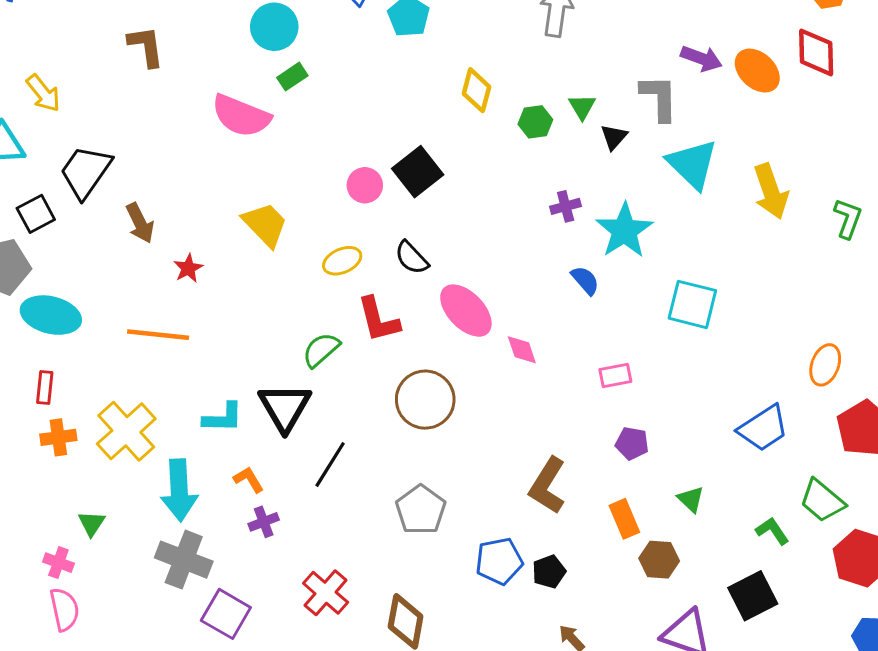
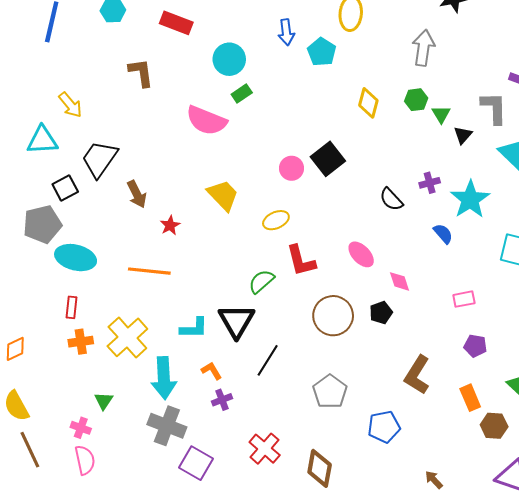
green hexagon: (535, 122) -> (416, 100), moved
black semicircle: (412, 258) -> (391, 199), moved
pink ellipse: (466, 311) -> (361, 254), size x0.7
black pentagon: (549, 572) -> (381, 313), moved

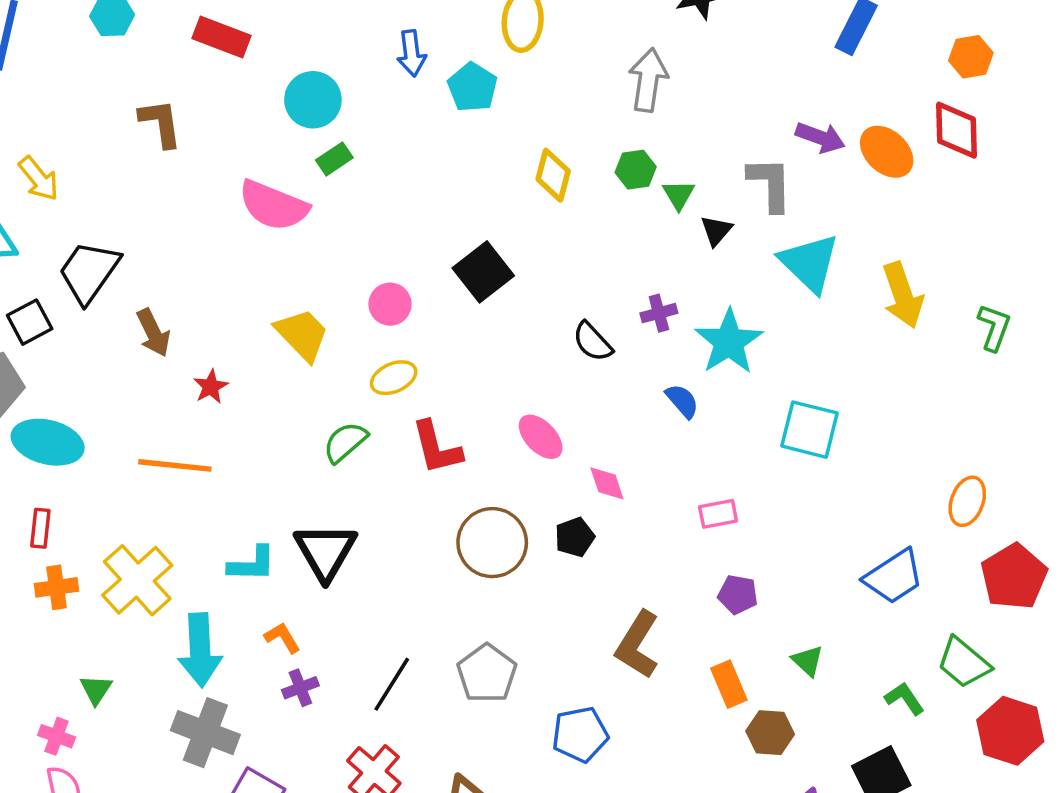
pink circle: (292, 168) -> (390, 304), moved
green semicircle: (261, 281) -> (345, 442), moved
black line: (268, 360) -> (392, 684), moved

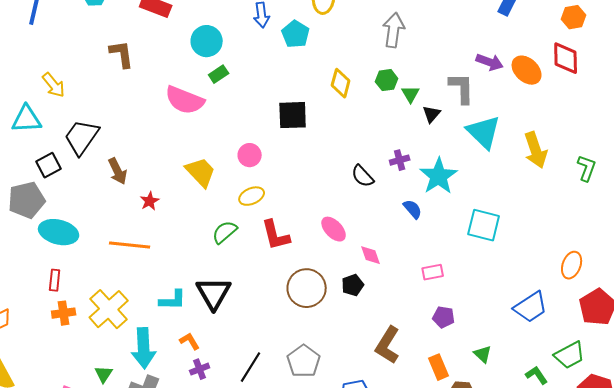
black square: (483, 272) -> (293, 115), moved, turned 36
green trapezoid: (964, 663) -> (570, 355), turned -68
green triangle: (96, 690) -> (104, 374), moved

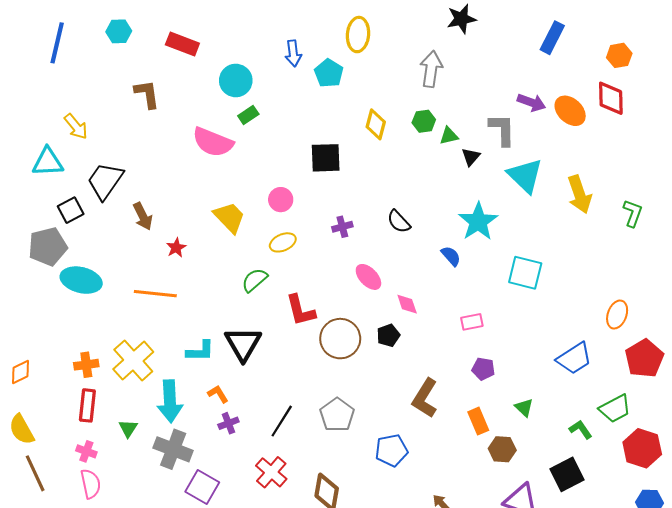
green triangle: (411, 94) -> (449, 136), turned 48
purple cross: (400, 160) -> (342, 227), moved
red L-shape: (276, 235) -> (301, 310), moved
red rectangle: (55, 280) -> (87, 405), moved, size x1.4

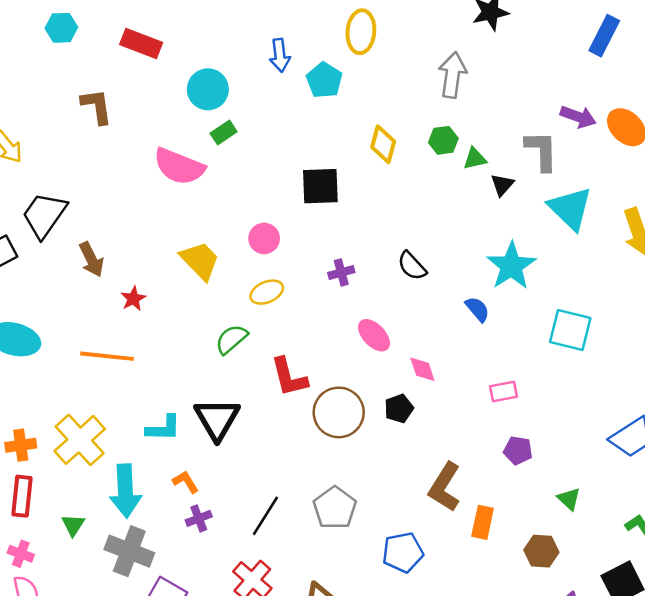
orange rectangle: (478, 421) -> (483, 522), moved, turned 35

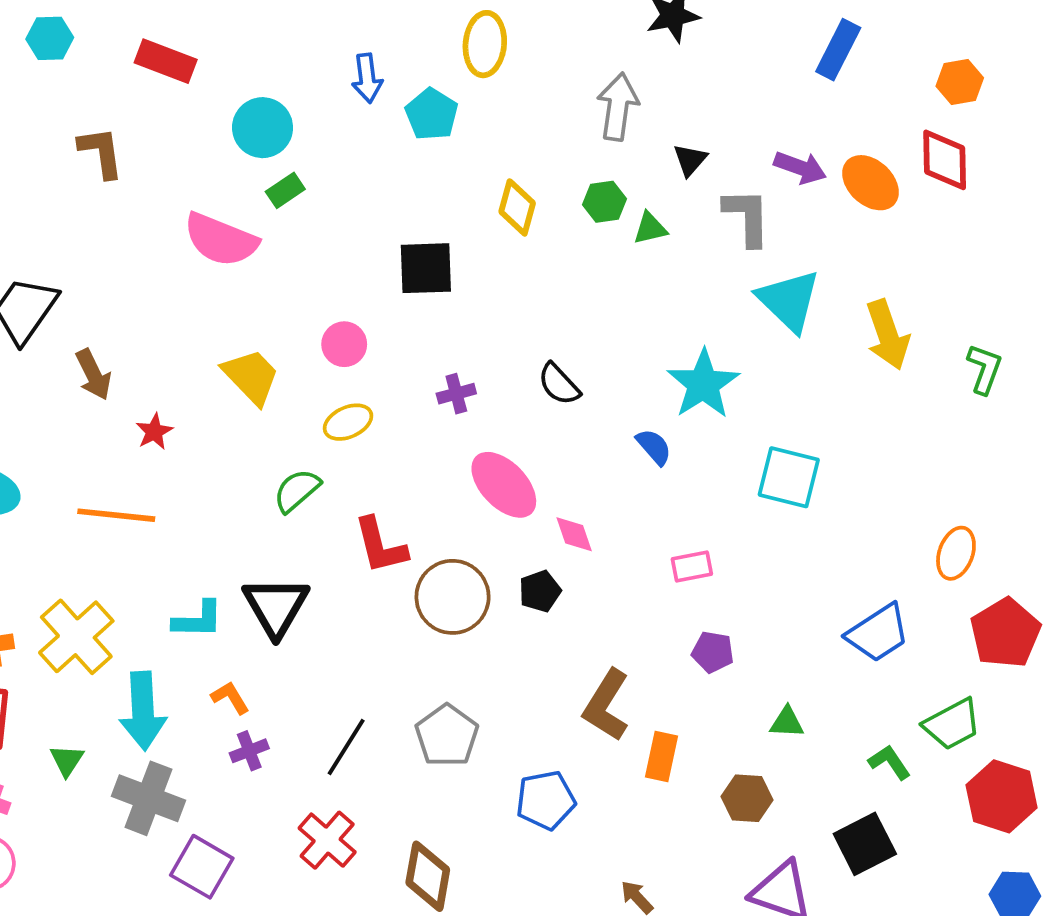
black triangle: (502, 185) -> (690, 160), moved
pink ellipse: (374, 335) -> (504, 485), size x1.4
green triangle: (569, 499) -> (787, 722), turned -40

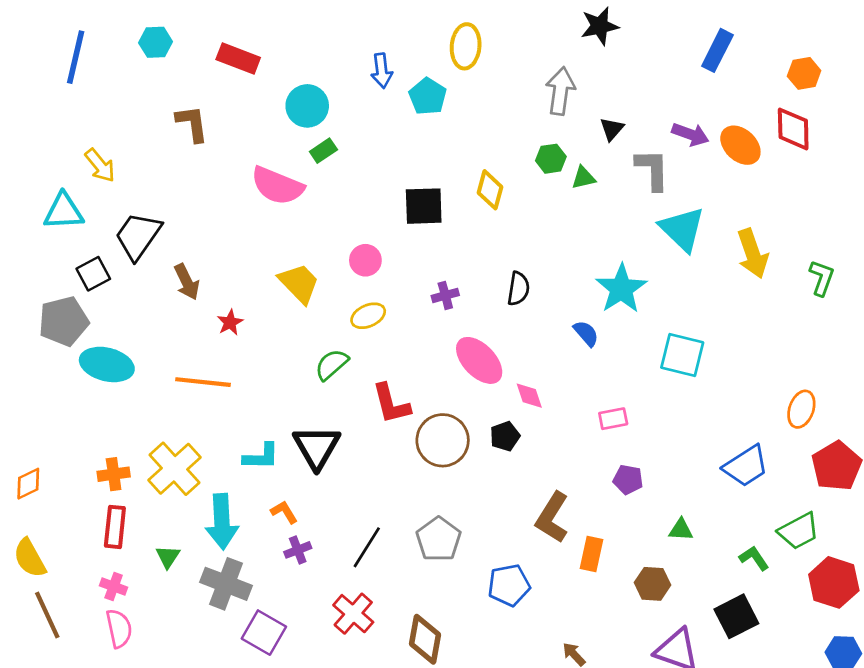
yellow diamond: (517, 207) -> (490, 190), moved
black semicircle: (559, 384) -> (518, 289), turned -128

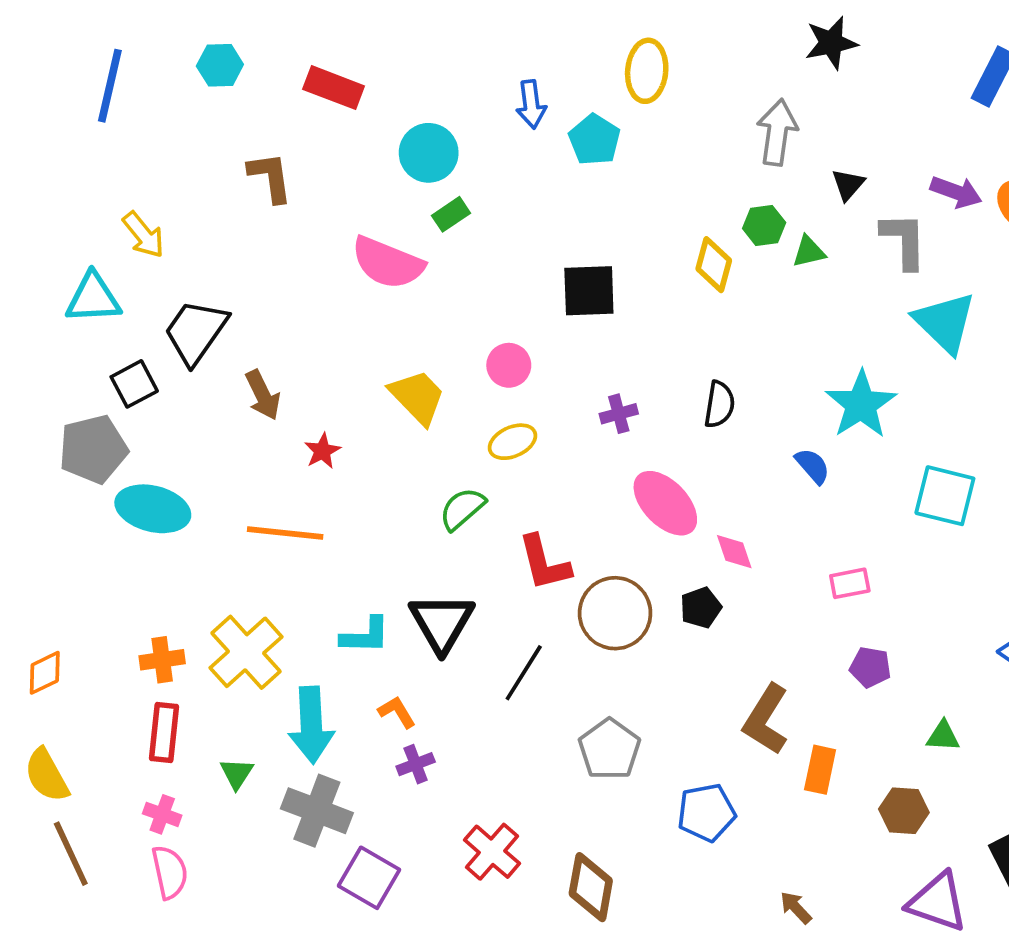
yellow diamond: (490, 190) -> (714, 265), moved
black line: (367, 547) -> (524, 673), moved

